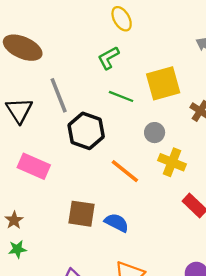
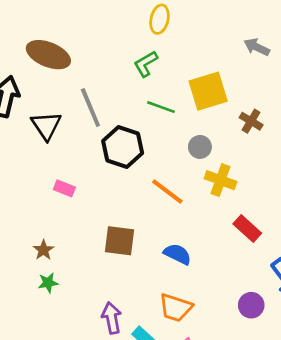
yellow ellipse: (122, 19) -> (160, 19), turned 45
pink rectangle: (34, 166) -> (64, 188), size x0.6
blue semicircle: (117, 223) -> (177, 254), moved

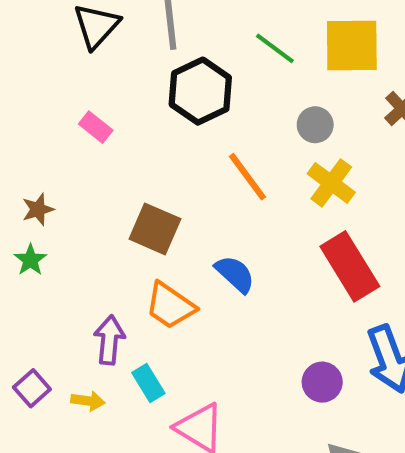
red rectangle: (247, 228) -> (350, 266), size x1.5
green star: (48, 283) -> (30, 260), turned 30
orange trapezoid: (176, 308) -> (170, 306), moved

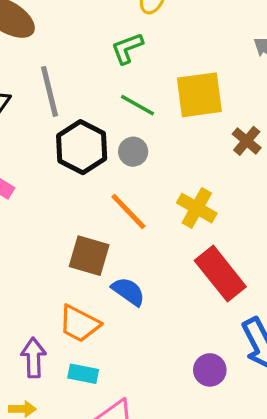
gray circle: (315, 125) -> (133, 152), moved
brown square: (155, 229) -> (89, 256), moved
cyan rectangle: (148, 383) -> (83, 374), moved, turned -40

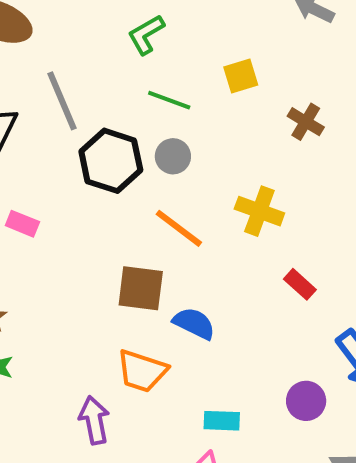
yellow square: (199, 95) -> (241, 76), size x0.6
red rectangle: (220, 274) -> (300, 284), size x0.5
cyan rectangle: (83, 374) -> (222, 421), moved

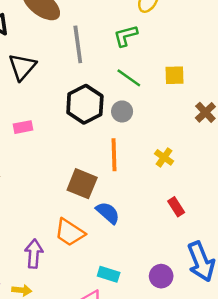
gray line: (62, 101) -> (78, 44), moved
yellow cross: (259, 211) -> (164, 157), size x0.7
pink rectangle: (22, 224) -> (23, 127), turned -48
orange line: (179, 228) -> (114, 155), turned 36

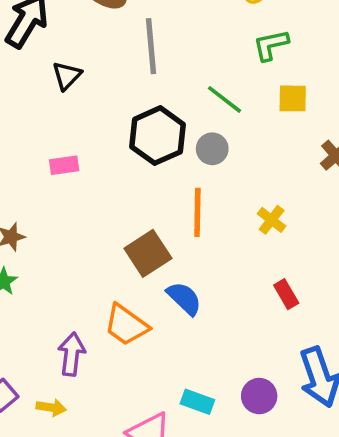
green L-shape: (126, 36) -> (271, 45), moved
black triangle: (22, 67) -> (67, 76), size x0.7
brown square: (82, 184) -> (148, 253), turned 32
cyan rectangle: (109, 274) -> (197, 402), moved

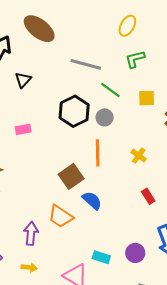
gray line: (151, 46) -> (86, 64), moved, turned -68
yellow square: (293, 98) -> (147, 98), moved
yellow arrow: (51, 408) -> (29, 268), moved

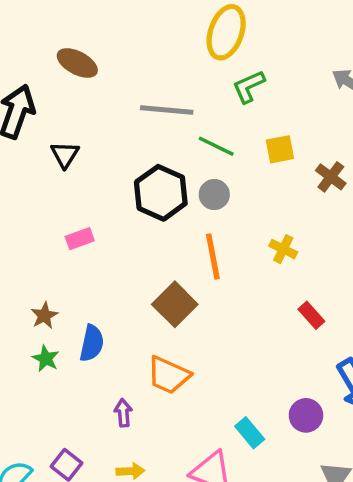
yellow ellipse: (127, 26) -> (226, 32), size x1.4
brown ellipse: (39, 29) -> (77, 63), size x0.7
blue semicircle: (92, 201) -> (92, 343), moved, turned 70
purple arrow: (31, 233) -> (123, 413), size x0.7
cyan rectangle: (101, 257) -> (250, 433), turned 42

